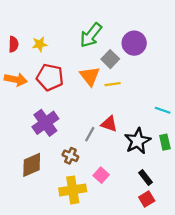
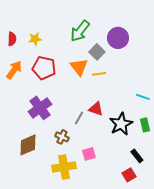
orange arrow: (16, 80) -> (14, 70), turned -66
pink square: (101, 175) -> (89, 154), turned 32
black rectangle: (146, 177) -> (137, 156), moved

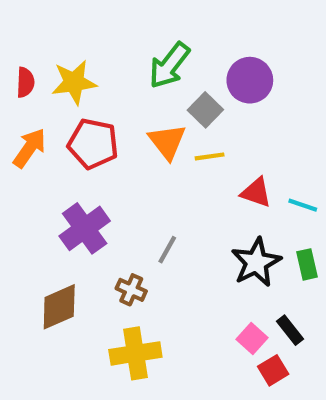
yellow star: (35, 39) -> (74, 82), size x1.5
red triangle: (96, 109) -> (256, 192), moved
pink square: (89, 154) -> (252, 339), moved, turned -32

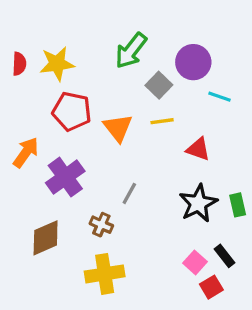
orange triangle: (167, 142) -> (118, 128), moved
orange arrow: (30, 148) -> (26, 152), moved
cyan line: (303, 205) -> (220, 97), moved

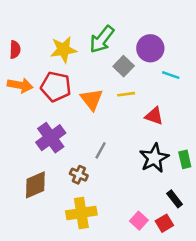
yellow star: (57, 64) -> (64, 50), moved
orange arrow: (26, 152) -> (20, 85), moved, turned 65
pink square: (195, 262) -> (139, 221), moved

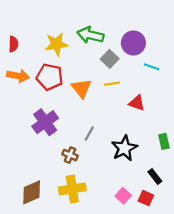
green arrow: (102, 39) -> (90, 35), turned 65
black star: (154, 158) -> (124, 148), moved
brown diamond: (35, 185) -> (32, 192), moved
red square: (164, 223) -> (146, 198), turned -35

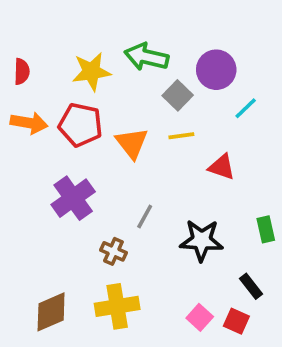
cyan line: (151, 67) -> (246, 108), turned -63
black star: (124, 148) -> (202, 240), turned 30

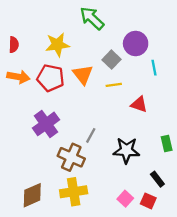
green arrow: (146, 57) -> (92, 18), moved, turned 30
cyan line: (246, 108) -> (154, 68), turned -56
orange triangle: (132, 143) -> (83, 75), moved
brown cross: (113, 251) -> (71, 157), size x1.6

